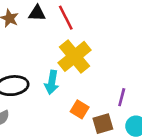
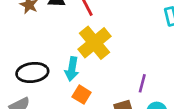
orange square: (80, 109) -> (82, 95), moved

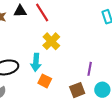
yellow cross: (95, 43) -> (51, 41), size x0.7

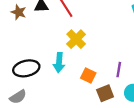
orange square: (45, 81) -> (88, 76), moved

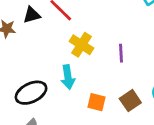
purple line: (119, 70) -> (121, 53), moved
orange square: (88, 76) -> (97, 102), moved

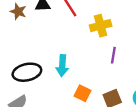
yellow cross: (82, 45) -> (101, 26), moved, turned 30

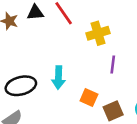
orange square: (82, 93) -> (89, 97), moved

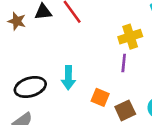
yellow cross: (98, 33) -> (130, 37), moved

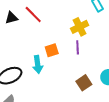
orange square: (100, 97) -> (52, 50), moved, turned -32

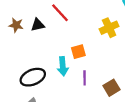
black triangle: (11, 18) -> (38, 25), moved
purple line: (78, 47) -> (85, 78), moved

